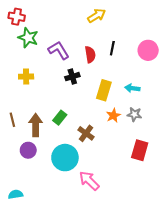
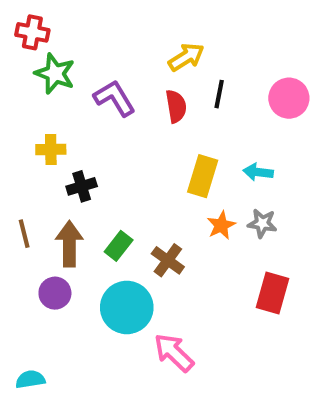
yellow arrow: (97, 16) -> (186, 57), moved
black cross: (72, 77) -> (82, 186), moved
green rectangle: (60, 118) -> (119, 246), moved

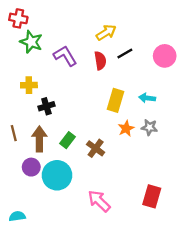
black line: (219, 94) -> (125, 54), turned 49
red rectangle: (272, 293) -> (152, 196), moved
cyan circle: (127, 307) -> (57, 175), moved

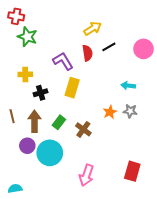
purple L-shape: (65, 56) -> (63, 61), moved
yellow rectangle: (115, 100) -> (72, 88), moved
pink arrow: (99, 201) -> (86, 175), turned -115

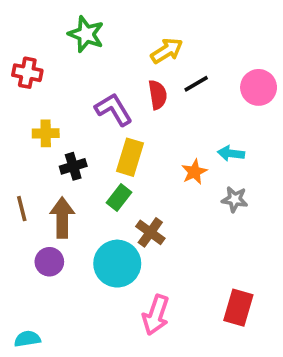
red cross: (16, 16) -> (27, 73), moved
green star: (27, 37) -> (86, 34), moved
orange star: (110, 112) -> (194, 172), moved
green rectangle: (59, 122) -> (119, 198), moved
cyan circle: (50, 153) -> (117, 264), moved

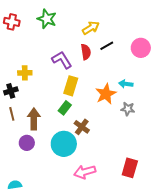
red cross: (27, 73) -> (12, 22), moved
black cross: (73, 166) -> (11, 91), moved
orange star: (194, 172) -> (106, 94), size x1.5
pink arrow: (156, 315) -> (85, 172), turned 55

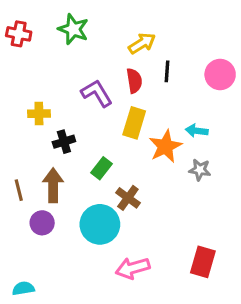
black line: (107, 46) -> (167, 71), turned -56
yellow rectangle: (71, 86) -> (134, 123), moved
black cross: (11, 91) -> (64, 142), moved
brown line: (12, 114) -> (19, 190), moved

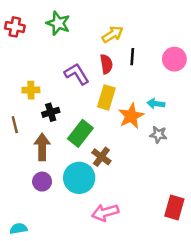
green rectangle: (101, 168) -> (80, 133), size x1.5
brown line: (19, 190) -> (15, 125), moved
purple circle: (42, 223) -> (42, 182), moved
red rectangle: (203, 262) -> (174, 208), moved

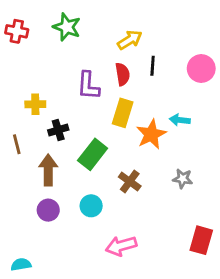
purple L-shape: (77, 74) -> (88, 86), turned -145
gray star: (158, 135) -> (183, 179), moved
brown cross: (101, 157) -> (130, 181), moved
cyan circle: (79, 178) -> (91, 206), size x0.6

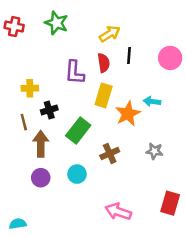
brown line: (17, 144) -> (24, 122), moved
brown cross: (130, 181) -> (110, 154), turned 30
pink arrow: (121, 246) -> (118, 212), moved, turned 35

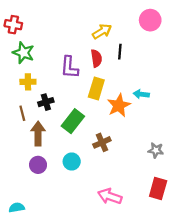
green star: (56, 23) -> (23, 53), moved
pink circle: (170, 58) -> (150, 20), moved
gray star: (154, 151) -> (156, 150), moved

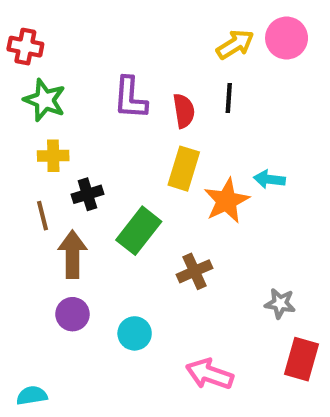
yellow arrow: (102, 31) -> (235, 44), moved
purple L-shape: (69, 67) -> (130, 98), moved
gray star: (156, 150) -> (280, 303), moved
cyan circle: (72, 162) -> (135, 333), moved

